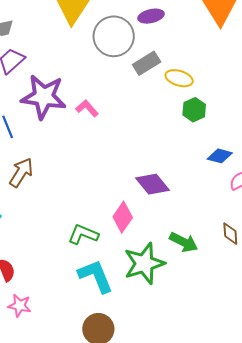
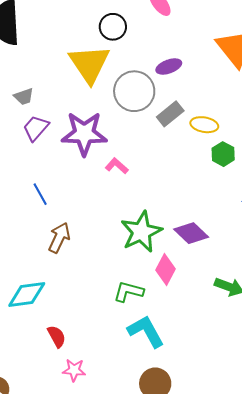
purple star: (44, 97) -> (84, 134), moved
green star: (144, 263) -> (141, 232), moved

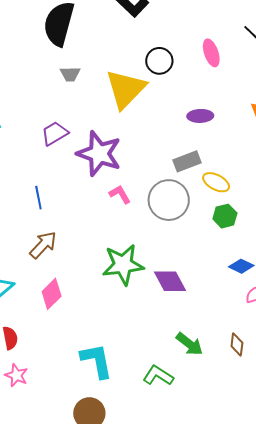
gray circle: (134, 91) -> (169, 200), moved
gray trapezoid: (24, 97) -> (70, 74), moved
pink diamond: (165, 270) -> (52, 294), moved
green L-shape: (128, 292) -> (158, 376), moved

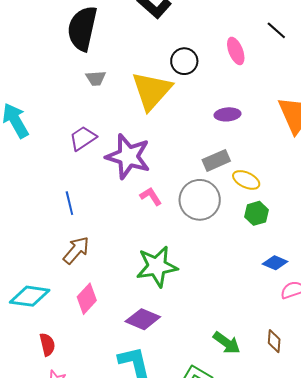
purple diamond: (170, 281) -> (143, 319), moved, turned -36

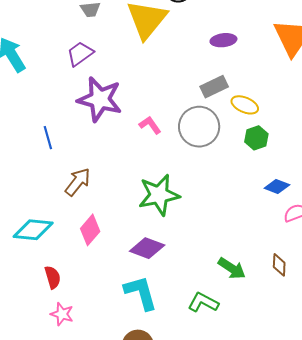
purple trapezoid: (83, 138) -> (80, 54), moved
purple star: (128, 156) -> (100, 99), moved
blue line: (69, 203) -> (48, 138), moved

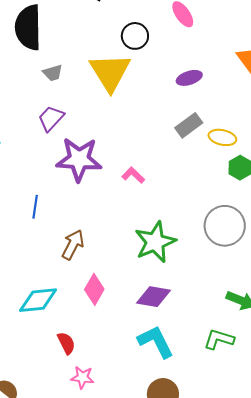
gray circle: (199, 127) -> (225, 226), moved
blue line: (48, 138) -> (35, 207), turned 35

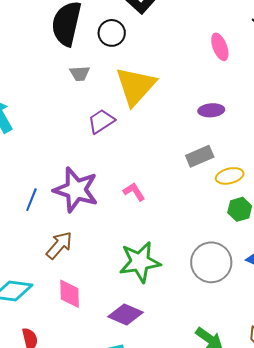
black circle: (135, 36) -> (112, 33), moved
purple trapezoid: (51, 118) -> (101, 121), moved
yellow ellipse: (222, 137) -> (230, 176), turned -40
purple star: (79, 159) -> (76, 190), moved
pink diamond: (94, 289) -> (70, 294), turned -44

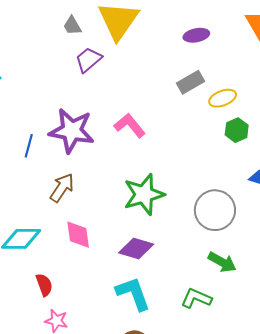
gray trapezoid: (80, 73) -> (72, 26), moved, turned 70
pink L-shape: (134, 192) -> (130, 125), size x1.4
gray circle: (211, 262) -> (215, 210), moved

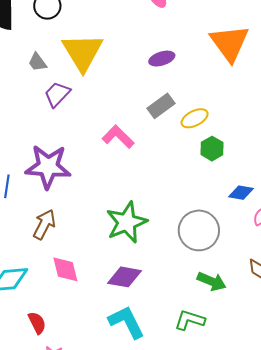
pink L-shape: (130, 125) -> (118, 137), moved

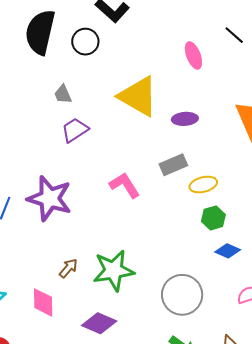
yellow triangle: (83, 52) -> (138, 96), moved, turned -42
blue diamond: (241, 193) -> (228, 251), moved
brown arrow: (44, 224) -> (68, 268), moved, size x0.7

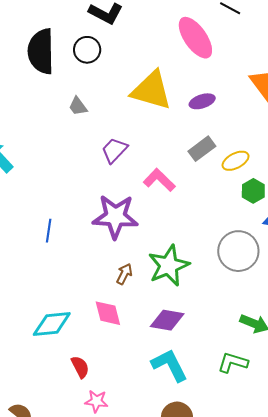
pink ellipse: (193, 55) -> (195, 38), size x1.6
purple trapezoid: (75, 130) -> (114, 150), moved
purple star: (50, 198) -> (115, 217), moved
gray circle: (182, 295) -> (238, 251), moved

